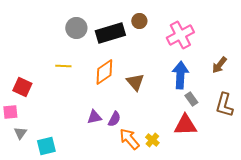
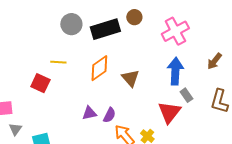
red square: (22, 87) -> (40, 83), moved
red triangle: (185, 125) -> (169, 112), moved, turned -50

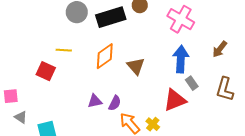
pink cross: (175, 31) -> (181, 19), turned -32
red triangle: (169, 112) -> (175, 100), turned 30
gray triangle: (15, 129) -> (21, 117), turned -32

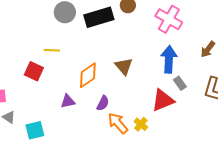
orange diamond: (105, 56) -> (88, 75), moved
purple triangle: (95, 101) -> (68, 101), moved

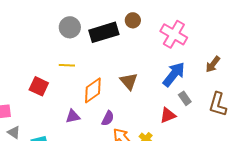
yellow line: (52, 50) -> (67, 65), moved
blue arrow: (169, 59) -> (174, 74), turned 36
red triangle: (163, 100) -> (168, 115), size x0.7

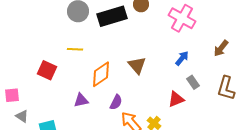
blue arrow: (174, 74) -> (182, 58), size x0.6

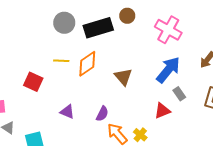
blue arrow: (182, 58) -> (168, 70), size x1.8
orange diamond: (101, 74) -> (87, 64), moved
purple triangle: (81, 100) -> (67, 112), turned 35

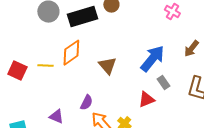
pink cross: (168, 30) -> (172, 12), moved, size x0.6
yellow line: (61, 61) -> (45, 66), moved
purple triangle: (67, 112) -> (56, 117), moved

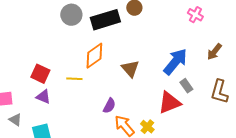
yellow line: (45, 66) -> (74, 79), moved
red triangle: (146, 100) -> (169, 103), size x1.4
purple triangle: (56, 117) -> (43, 97), moved

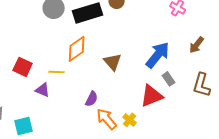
purple triangle: (43, 97) -> (43, 90), moved

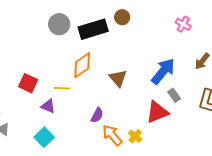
cyan square: (24, 126) -> (44, 137), moved, turned -30

